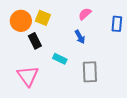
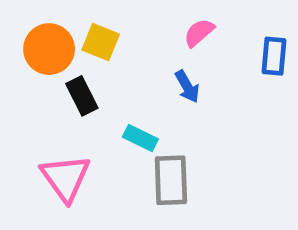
gray rectangle: (90, 72) -> (171, 180), moved

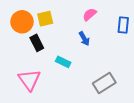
yellow square: (101, 42) -> (45, 19), turned -35
gray rectangle: (171, 180) -> (104, 83), moved, turned 60

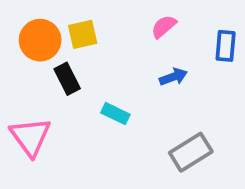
blue arrow: (84, 39) -> (173, 77), moved, turned -80
pink triangle: (29, 80) -> (30, 137), moved

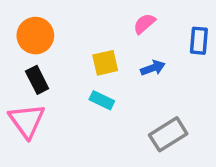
yellow square: (83, 34) -> (105, 63), moved
black rectangle: (67, 79) -> (37, 80), moved

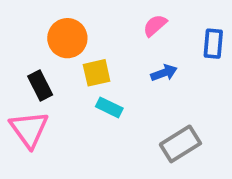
orange circle: (35, 36) -> (67, 38), moved
yellow square: (105, 63) -> (97, 73), moved

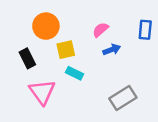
pink semicircle: (155, 25) -> (101, 30), moved
pink triangle: (29, 129) -> (42, 92), moved

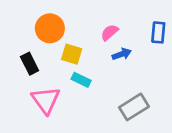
yellow square: (66, 50) -> (72, 54), turned 30

